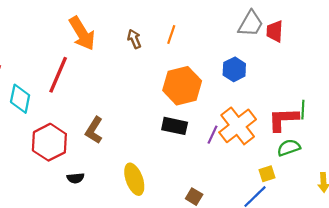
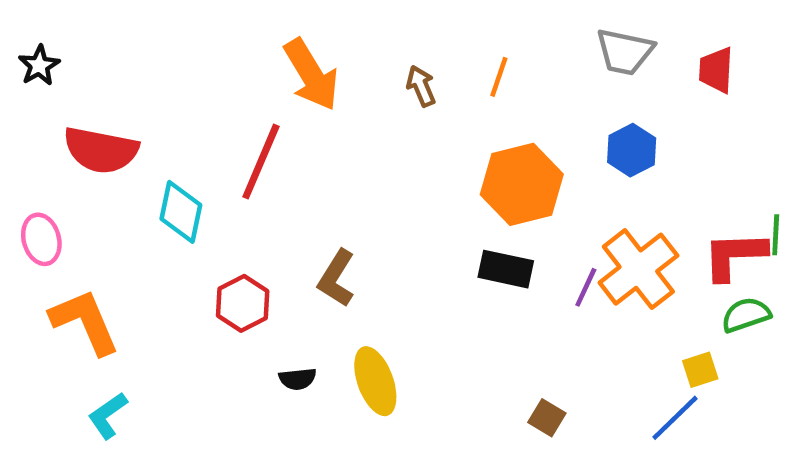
gray trapezoid: (251, 24) -> (625, 52), moved, turned 72
red hexagon: (49, 142) -> (243, 303), size x0.7
yellow ellipse: (134, 179) -> (375, 381), moved

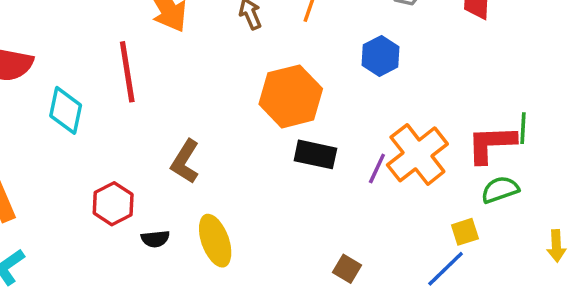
blue hexagon: (632, 150) -> (380, 56), moved
red line: (261, 162) -> (127, 72), turned -32
orange hexagon: (522, 184) -> (291, 96), moved
red hexagon: (243, 303) -> (113, 204), moved

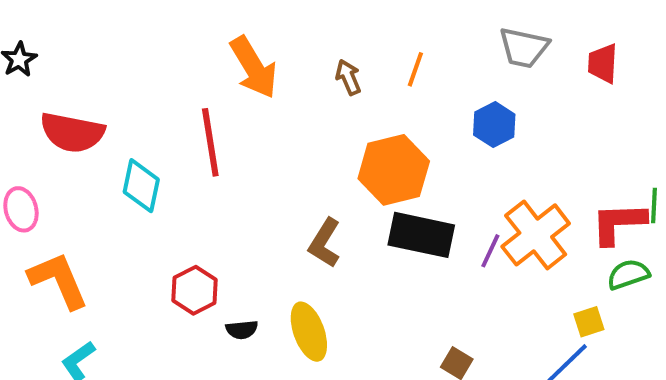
black rectangle: (315, 154) -> (421, 235), size x1.4
brown L-shape: (185, 161) -> (325, 243), moved

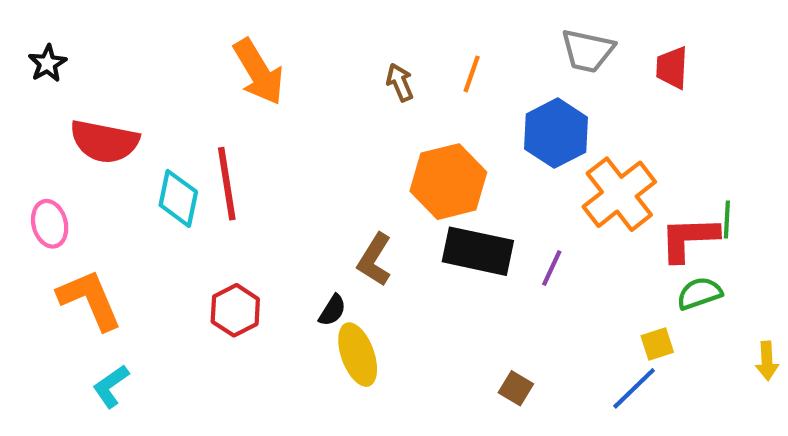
orange arrow: (254, 67) -> (258, 72), moved
blue hexagon: (494, 125) -> (556, 133), size x1.4
red line: (210, 142) -> (227, 184), moved
orange cross: (536, 235) -> (619, 194), moved
black semicircle: (242, 330) -> (332, 310), moved, turned -52

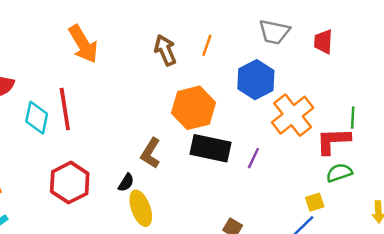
brown arrow: (400, 82) -> (165, 50), size x1.4
green line: (727, 220) -> (353, 118), moved
red hexagon: (235, 310) -> (70, 183), size x1.4

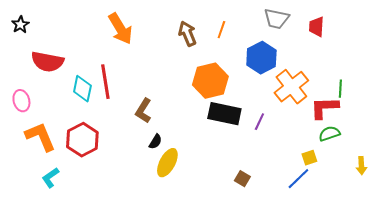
brown L-shape: (151, 153) -> (143, 111), moved
red hexagon: (70, 183) -> (82, 140), moved
yellow ellipse: (141, 208) -> (167, 163), turned 48

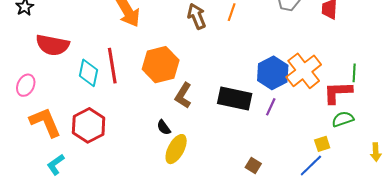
blue hexagon: (261, 58) -> (273, 73), moved
orange hexagon: (210, 81) -> (161, 65), moved
pink ellipse: (21, 101) -> (26, 85), turned 40
brown L-shape: (143, 111) -> (183, 95), moved
black semicircle: (155, 142) -> (164, 127), turned 112

